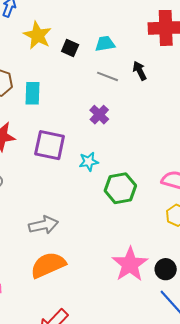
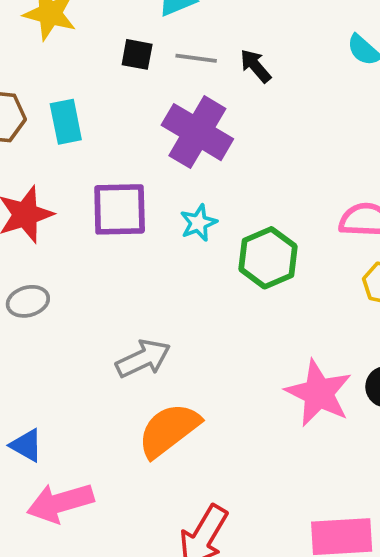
black square: (70, 48) -> (137, 54), moved
black arrow: (140, 71) -> (255, 66), moved
purple cross: (99, 115) -> (197, 132), size x1.8

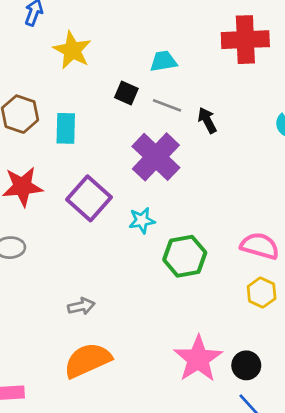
purple square: (120, 209) -> (89, 198), turned 30
gray arrow: (143, 359) -> (81, 306), size x0.7

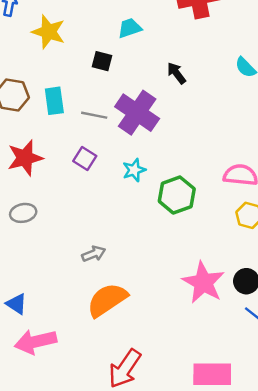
gray line: (167, 105) -> (94, 115), moved
purple square: (89, 198) -> (85, 158), size x0.6

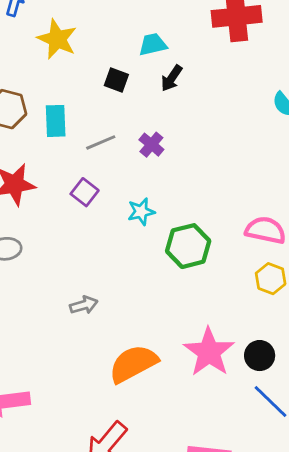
black arrow: (176, 73) -> (172, 78), moved, turned -115
purple cross: (137, 113) -> (151, 145), size x0.5
gray line: (94, 115) -> (101, 142), turned -40
orange semicircle: (107, 300) -> (133, 364), moved

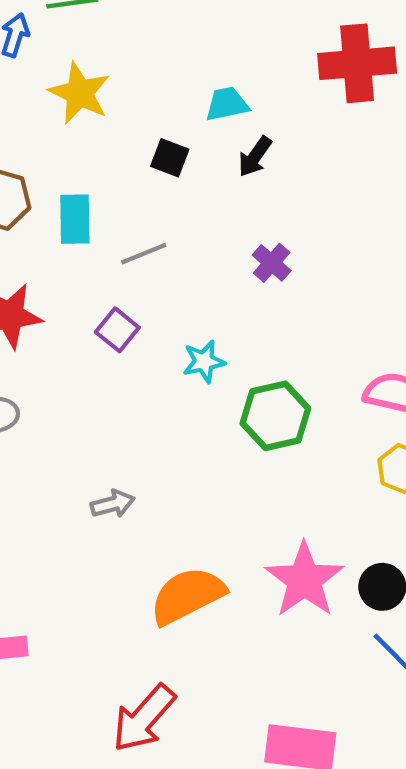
purple cross: (151, 145) -> (272, 263), moved

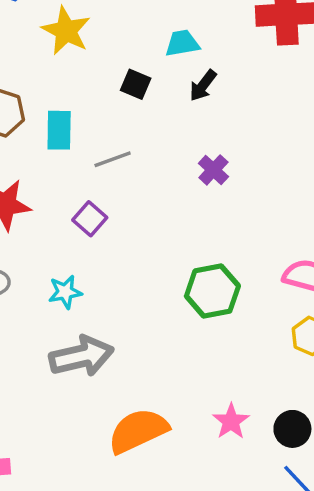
cyan star: (204, 362) -> (65, 292), moved
gray arrow: (113, 504) -> (81, 356), size x1.8
pink star: (304, 580) -> (231, 421), size x0.6

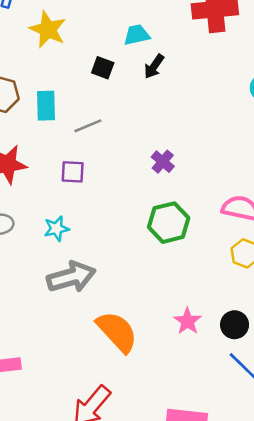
purple cross: (213, 170) -> (163, 162), moved
purple square: (90, 219) -> (73, 172), turned -35
orange semicircle: (138, 431) -> (117, 332), turned 75

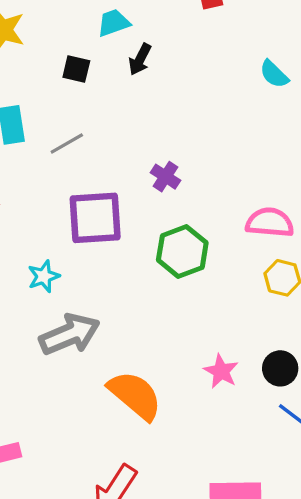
purple square: (73, 172) -> (95, 218), moved, size x1.8

